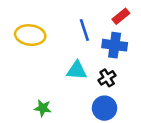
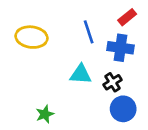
green star: (43, 108) -> (45, 114), turned -30
blue circle: (104, 108) -> (123, 109), moved

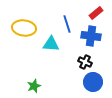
cyan triangle: (81, 74) -> (51, 44), moved
black cross: (113, 82) -> (85, 62), turned -32

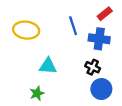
cyan triangle: (51, 44) -> (48, 66), moved

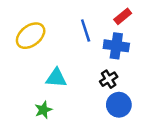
yellow ellipse: (26, 30) -> (31, 36), turned -45
black cross: (93, 67) -> (109, 79), turned 32

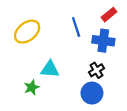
blue circle: (119, 105) -> (92, 93), moved
green star: (43, 110) -> (32, 87), moved

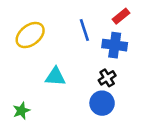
green star: (32, 87) -> (21, 111), moved

